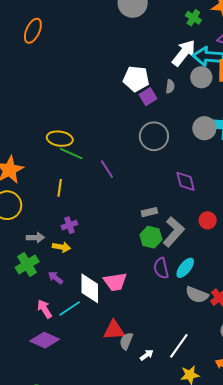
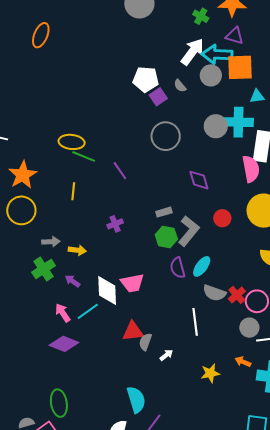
gray semicircle: (170, 86) -> (180, 86), turned 136
purple cross: (69, 225) -> (115, 224), moved
white line: (179, 346) -> (195, 322), moved, turned -40

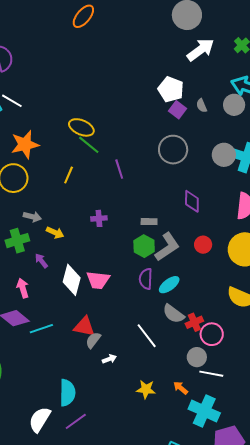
white arrow: (192, 52) -> (201, 50), moved
purple square: (158, 97) -> (178, 110), turned -36
cyan line: (88, 311) -> (41, 329), moved
white line: (195, 322) -> (147, 336), turned -48

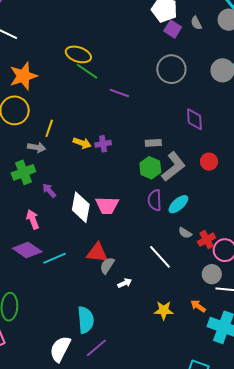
purple line: (119, 169) -> (119, 93), turned -48
yellow line: (69, 175) -> (49, 128), moved
yellow arrow: (55, 233) -> (82, 143), moved
gray semicircle: (174, 314) -> (185, 233), size x0.6

